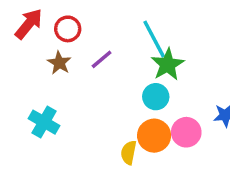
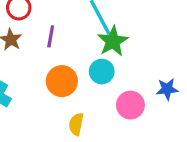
purple line: (102, 59) -> (51, 36), turned -40
orange circle: (154, 136) -> (62, 81), moved

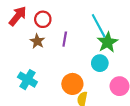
orange circle: (62, 81) -> (72, 84), moved

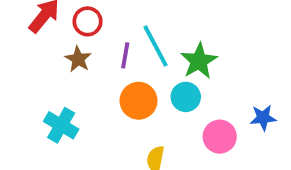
cyan line: (99, 26) -> (156, 46), moved
orange circle: (72, 84) -> (139, 101), moved

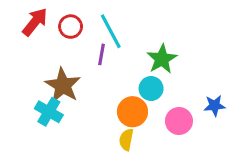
cyan line: (156, 46) -> (111, 31), moved
brown star: (78, 59) -> (63, 85), moved, size x1.6
orange circle: (139, 101) -> (132, 112), moved

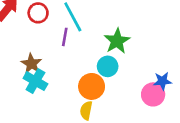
brown star: (63, 85) -> (31, 64), size x0.7
cyan cross: (49, 112) -> (35, 81), moved
pink circle: (179, 121) -> (153, 94), moved

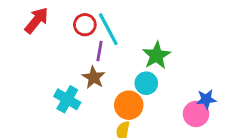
red circle: (38, 13) -> (85, 25), moved
brown star: (31, 64) -> (94, 77), moved

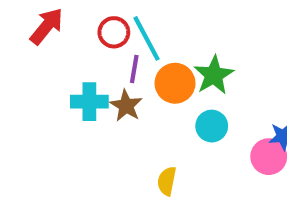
cyan circle: (146, 83) -> (212, 126), moved
cyan cross: (67, 99) -> (89, 102), moved, turned -30
orange circle: (129, 105) -> (175, 83), moved

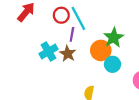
orange circle: (175, 83) -> (101, 50), moved
cyan cross: (89, 102) -> (48, 51), turned -30

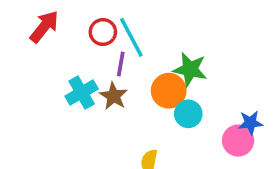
green star: (114, 38) -> (190, 69), turned -30

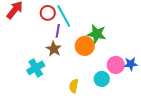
cyan cross: (82, 92) -> (36, 68), moved
cyan circle: (188, 114) -> (102, 79), moved
pink circle: (238, 141) -> (116, 65), moved

